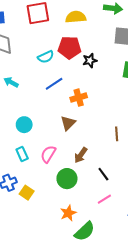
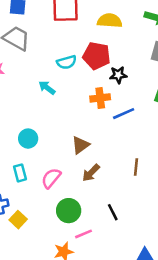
cyan arrow: (11, 82) -> (47, 88), moved
blue line: (54, 84) -> (124, 114), moved
orange cross: (79, 98) -> (100, 98), moved
brown arrow: (81, 155) -> (91, 173), moved
pink line: (104, 199) -> (83, 234), moved

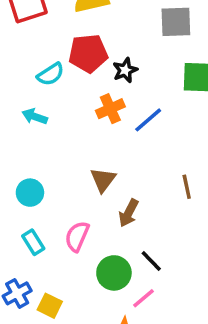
black line: (113, 212) -> (151, 261), moved

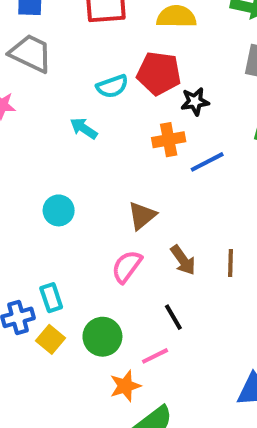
brown line: (187, 187) -> (231, 263), moved
brown arrow: (129, 213) -> (183, 260), moved, turned -76
pink semicircle: (77, 236) -> (127, 266), moved
cyan rectangle: (33, 242) -> (51, 298), moved
green circle: (114, 273) -> (102, 337), moved

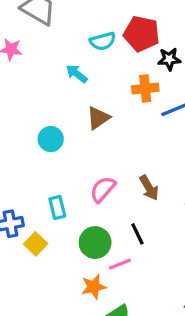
brown triangle: (142, 216) -> (98, 118), moved
cyan rectangle: (51, 298) -> (57, 207), moved
green circle: (102, 337) -> (95, 243), moved

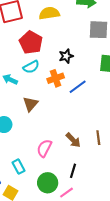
red pentagon: (142, 34) -> (31, 43), moved, turned 30
cyan semicircle: (103, 41) -> (31, 67), moved
black line: (137, 234) -> (73, 171), turned 56

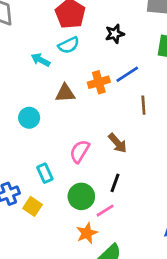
orange cross: (56, 78) -> (99, 82), moved
brown triangle: (30, 104) -> (65, 93), turned 42
brown line: (98, 138) -> (143, 105), moved

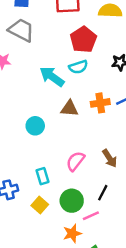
cyan arrow: (41, 60) -> (52, 77), size x1.5
yellow square: (33, 206) -> (40, 205), moved

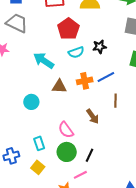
cyan semicircle: (78, 67) -> (76, 52), moved
brown arrow: (110, 158) -> (93, 116), moved
pink semicircle: (75, 161) -> (66, 130), turned -72
green circle: (72, 201) -> (67, 152), moved

